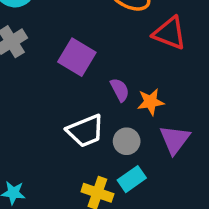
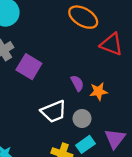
purple square: (77, 57) -> (29, 67), moved
purple triangle: (175, 140) -> (115, 139), moved

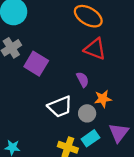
red triangle: (111, 44) -> (95, 49), moved
orange star: (99, 91) -> (103, 99), moved

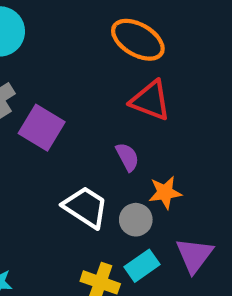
white trapezoid: (60, 107) -> (86, 207), turned -125

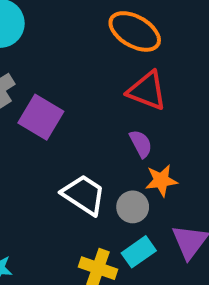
purple semicircle: (127, 157) -> (141, 144), moved

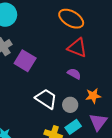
purple semicircle: (141, 144) -> (74, 74), turned -32
orange star: (161, 180) -> (93, 96), moved

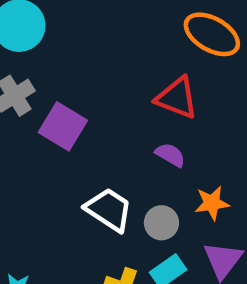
orange ellipse: (71, 19) -> (212, 34), moved

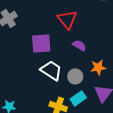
red triangle: (177, 98) -> (67, 19), moved, turned 30
purple square: (63, 126) -> (41, 43), moved, turned -35

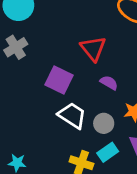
purple square: (41, 43) -> (59, 80), turned 30

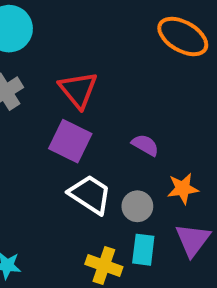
red triangle: (93, 49) -> (78, 90), moved
cyan rectangle: (108, 152) -> (143, 250), turned -48

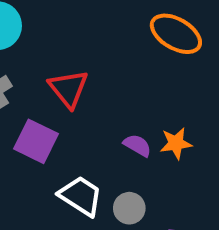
purple square: (70, 141) -> (36, 141), moved
orange star: (183, 188) -> (176, 143), moved

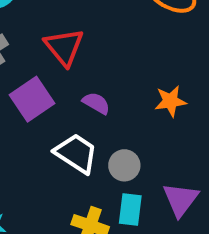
purple square: (36, 141) -> (32, 99), turned 30
purple semicircle: (137, 145) -> (96, 103), moved

